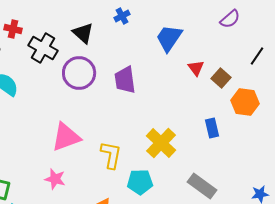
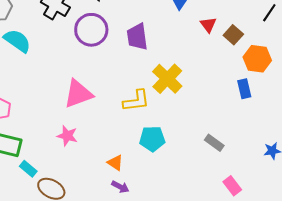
blue rectangle: (212, 128) -> (244, 89), moved
yellow cross: (161, 143) -> (167, 79), moved
yellow L-shape: (111, 155) -> (136, 101), moved, turned 72
gray rectangle: (202, 186) -> (214, 143), size x0.7

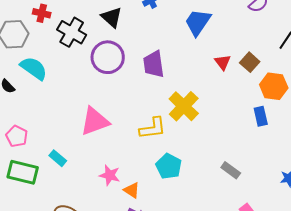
red triangle: (208, 25) -> (223, 62), moved
pink star: (67, 136) -> (110, 175), moved
cyan pentagon: (152, 139) -> (169, 166), turned 30
cyan rectangle: (28, 169) -> (58, 158), moved

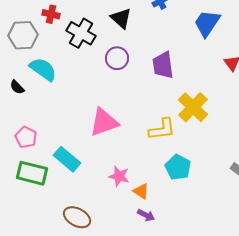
purple circle: (108, 57) -> (117, 58), size x0.7
cyan rectangle: (58, 158) -> (67, 159), size x1.5

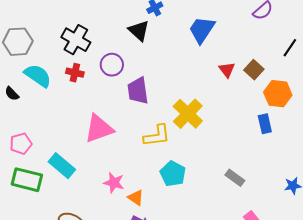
red cross: (51, 14) -> (75, 73), moved
black triangle: (121, 18) -> (139, 31), moved
purple trapezoid: (163, 65) -> (138, 91), moved
pink pentagon: (26, 137) -> (21, 144), turned 30

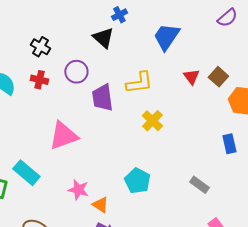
black cross: (76, 40) -> (40, 47), size x0.7
yellow cross: (188, 114) -> (152, 121), size x0.7
blue rectangle: (265, 124) -> (229, 144), moved
yellow L-shape: (157, 136) -> (139, 83), moved

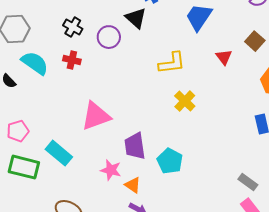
purple circle: (76, 72) -> (109, 37), moved
brown square: (218, 77) -> (255, 41), moved
purple trapezoid: (102, 98) -> (135, 146), moved
gray rectangle: (199, 185) -> (248, 182), moved

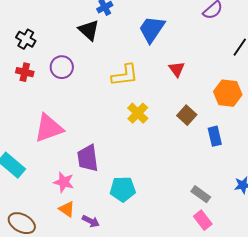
purple circle: (109, 37) -> (62, 67), moved
brown square: (255, 41) -> (187, 115), moved
cyan pentagon: (170, 161) -> (123, 189), moved, turned -30
orange triangle: (133, 185) -> (67, 209), moved

